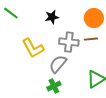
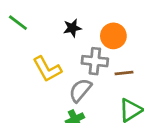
orange circle: (94, 18) -> (113, 36), moved
brown line: (91, 39) -> (124, 73), moved

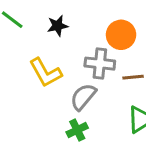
black star: (72, 28) -> (58, 26), moved

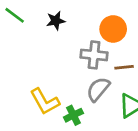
yellow L-shape: (45, 73) -> (45, 101), moved
gray semicircle: (83, 97) -> (98, 89), moved

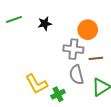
green line: (15, 15) -> (14, 19), turned -56
gray semicircle: (98, 89) -> (76, 75), turned -54

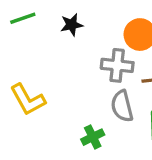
yellow L-shape: (37, 84) -> (28, 100), moved

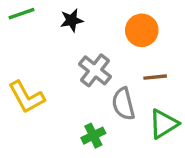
gray cross: (117, 65) -> (95, 70), moved, turned 32

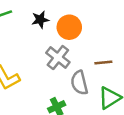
orange circle: (142, 30) -> (69, 27), moved

